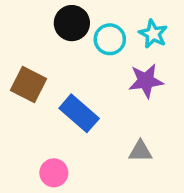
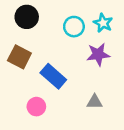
black circle: (72, 23) -> (27, 17), moved
pink circle: (54, 173) -> (36, 107), moved

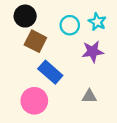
brown square: (19, 57) -> (35, 41), moved
pink circle: (36, 107) -> (34, 101), size x1.5

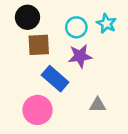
brown square: (35, 41) -> (39, 45), turned -30
purple star: (93, 52) -> (80, 56), moved

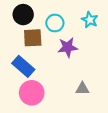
cyan circle: (76, 27) -> (55, 23), moved
blue rectangle: (55, 79) -> (23, 66), moved

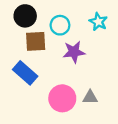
pink circle: (32, 93) -> (62, 98), moved

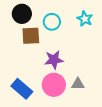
purple star: (74, 52) -> (54, 60), moved
blue rectangle: (25, 73) -> (22, 89), moved

